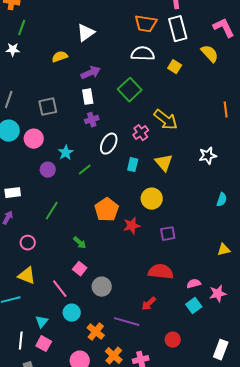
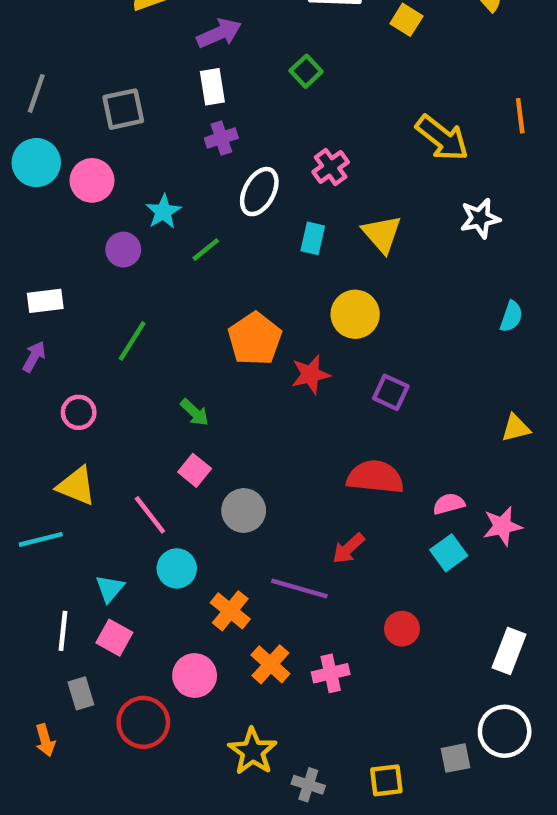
green square: (130, 90) -> (306, 71), size x0.6
yellow arrow: (166, 120) -> (442, 138), moved
purple square: (168, 234) -> (391, 392), turned 35

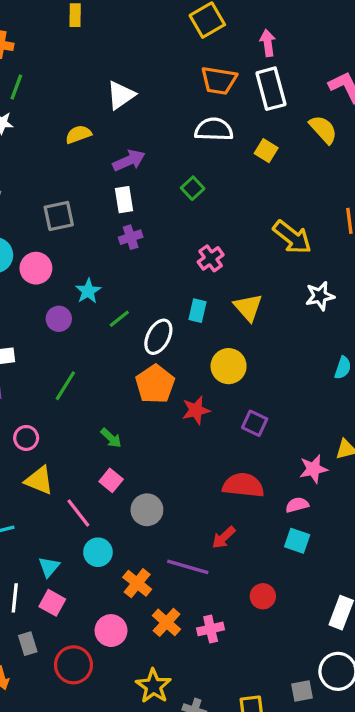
white ellipse: (259, 192) -> (158, 337), moved
yellow triangle: (76, 486) -> (39, 480), moved
pink star: (502, 526) -> (313, 469), moved
cyan square: (449, 553) -> (297, 541), turned -35

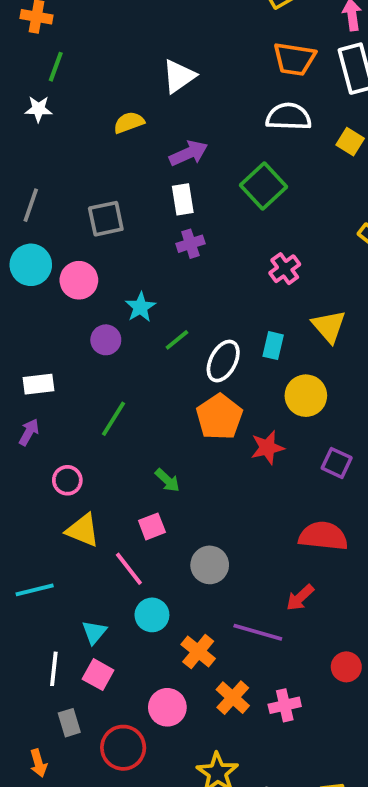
green square: (193, 188) -> (264, 186), size x1.6
cyan rectangle: (198, 311) -> (273, 346), moved
pink square: (111, 480) -> (152, 526), moved, turned 30

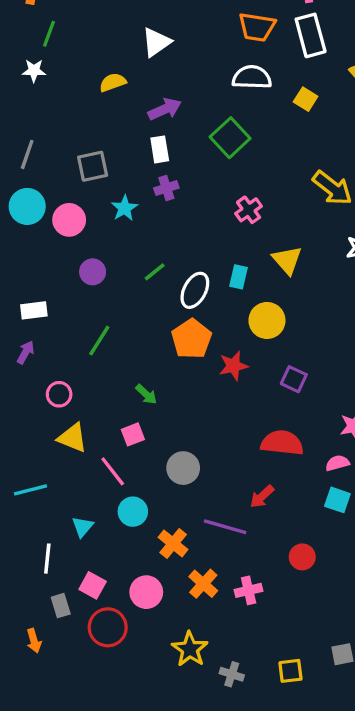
cyan star: (140, 307) -> (124, 208), moved
pink square: (98, 675) -> (93, 585), moved

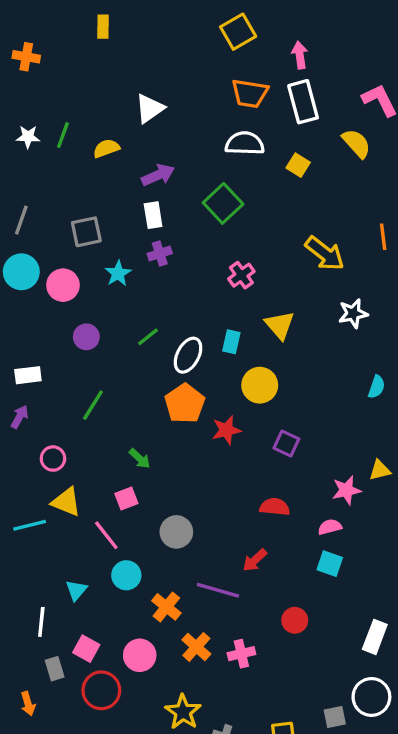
green line: (49, 34) -> (63, 135), moved
red semicircle: (282, 443) -> (275, 507), size x0.7
cyan line: (31, 490) -> (30, 525), moved

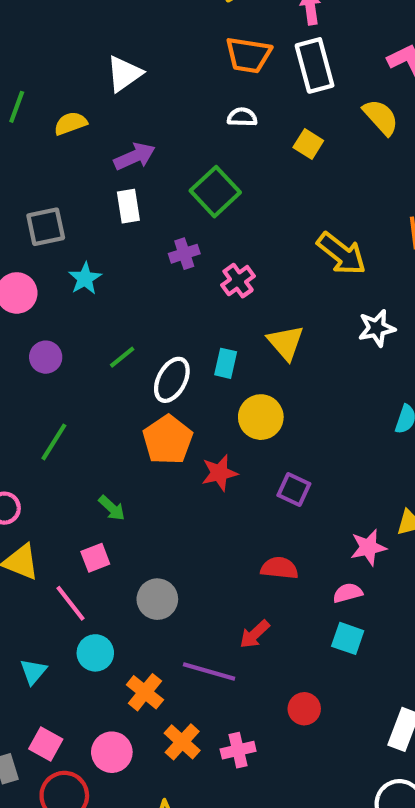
white semicircle: (245, 143) -> (242, 117), size x0.6
purple cross: (160, 253) -> (184, 254), moved

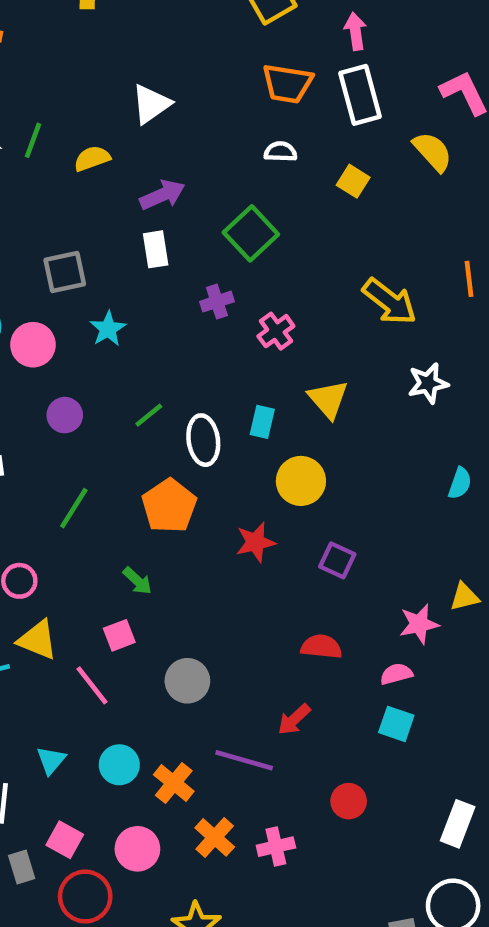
white ellipse: (172, 380) -> (203, 440), turned -36
orange pentagon: (168, 440) -> (169, 506), moved
cyan circle: (95, 653) -> (119, 765), moved

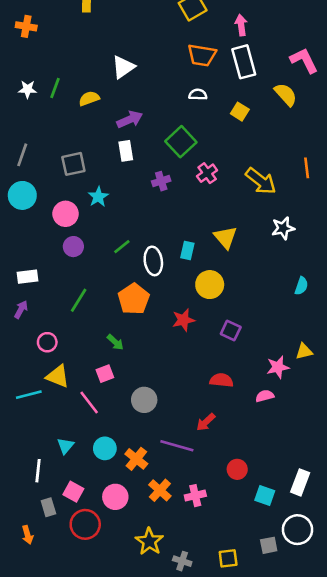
pink cross: (276, 331) -> (207, 173), moved
pink circle: (33, 345) -> (66, 214), moved
cyan square: (396, 724) -> (265, 496), moved

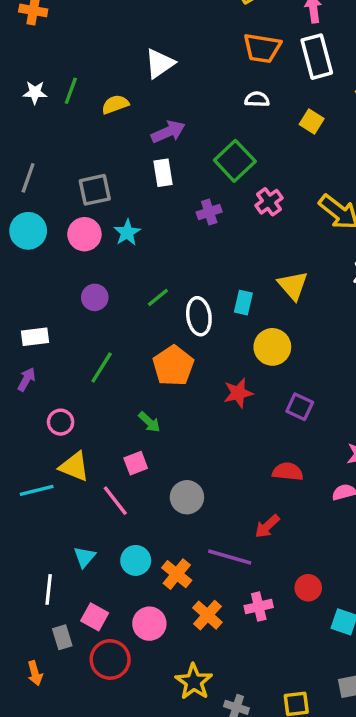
pink circle: (66, 214) -> (84, 234), moved
pink cross: (195, 496) -> (259, 607), moved

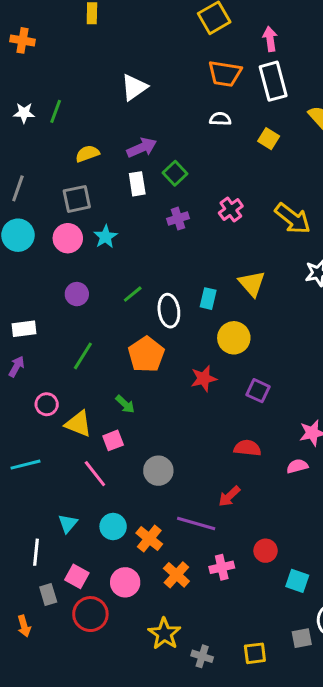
yellow semicircle: (115, 104) -> (87, 154), moved
green square: (235, 161) -> (175, 173), moved, size x0.7
yellow triangle: (74, 466) -> (78, 424), moved

